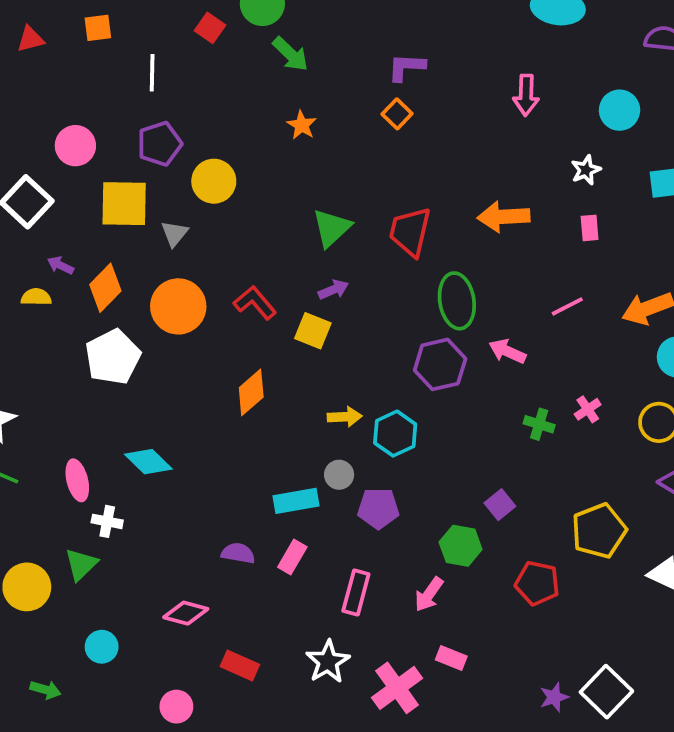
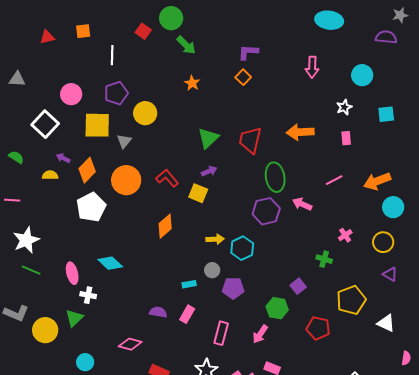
green cross: (539, 424) -> (324, 259), moved
cyan rectangle: (296, 501) -> (189, 284), size x0.6

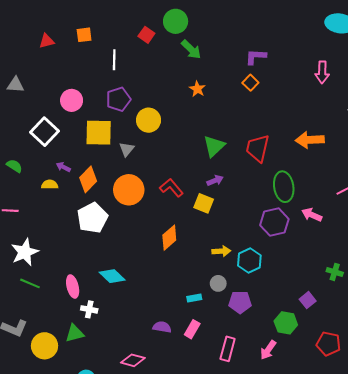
green triangle: (74, 318) -> (75, 333), turned 30

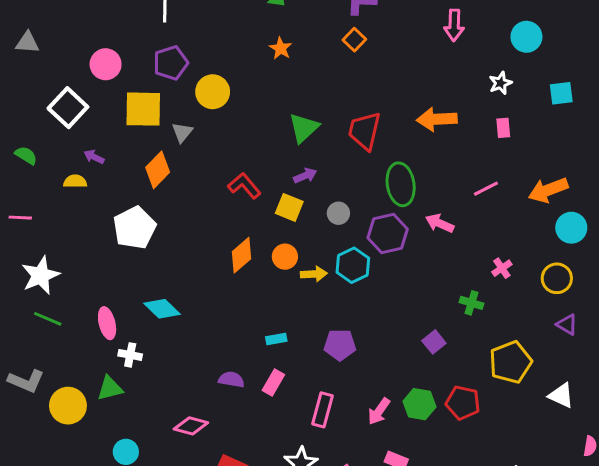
orange diamond: (88, 179) -> (158, 170), moved
orange circle: (129, 190) -> (285, 257), moved, size x0.6
cyan hexagon: (249, 261) -> (353, 265), moved
gray circle: (218, 283) -> (338, 213), moved
green hexagon: (286, 323) -> (419, 404), moved

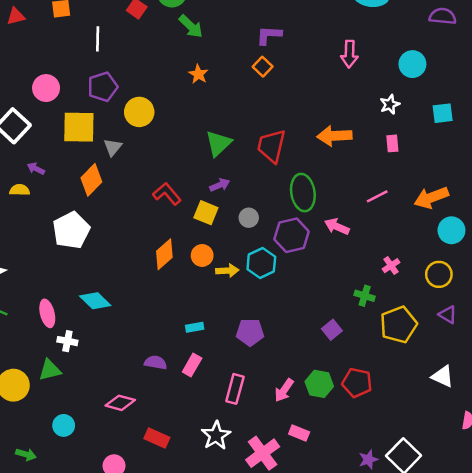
yellow pentagon: (511, 362) -> (399, 325), moved

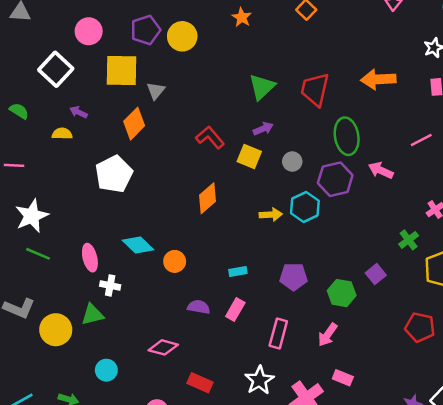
yellow circle: (139, 112) -> (182, 36), moved
orange circle: (202, 255) -> (175, 261), moved
green cross: (365, 296) -> (409, 240), turned 36
red pentagon: (357, 383) -> (420, 327), moved
green hexagon: (319, 384) -> (342, 293), moved

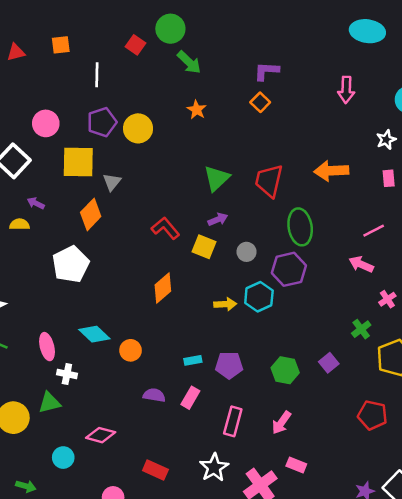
pink arrow: (381, 170) -> (361, 264), moved
purple pentagon: (294, 277) -> (229, 365), moved
green hexagon: (342, 293) -> (285, 370), moved
pink diamond: (163, 347) -> (101, 435), moved

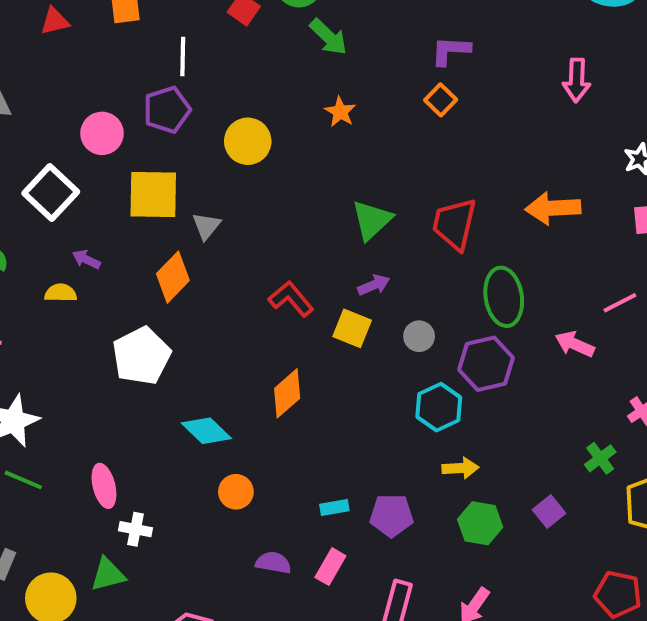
purple pentagon: (102, 122) -> (167, 110), moved
pink arrow: (361, 264) -> (575, 344), moved
yellow arrow: (225, 304) -> (460, 468), moved
cyan diamond: (94, 334) -> (206, 431), moved

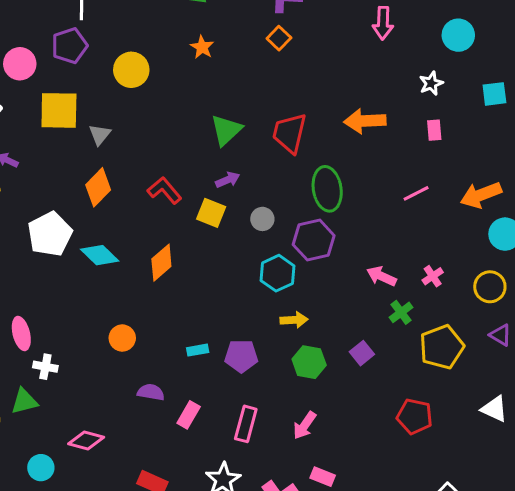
orange diamond: (173, 277) -> (98, 187), moved
pink arrow: (575, 344) -> (381, 276), moved
cyan diamond: (206, 431) -> (100, 255), moved
pink rectangle: (330, 567) -> (189, 415), moved

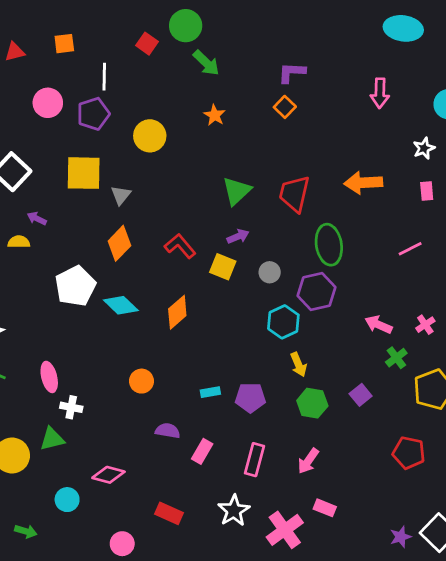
pink circle: (20, 64) -> (48, 103), moved
yellow arrow: (294, 320) -> (299, 365), turned 70

